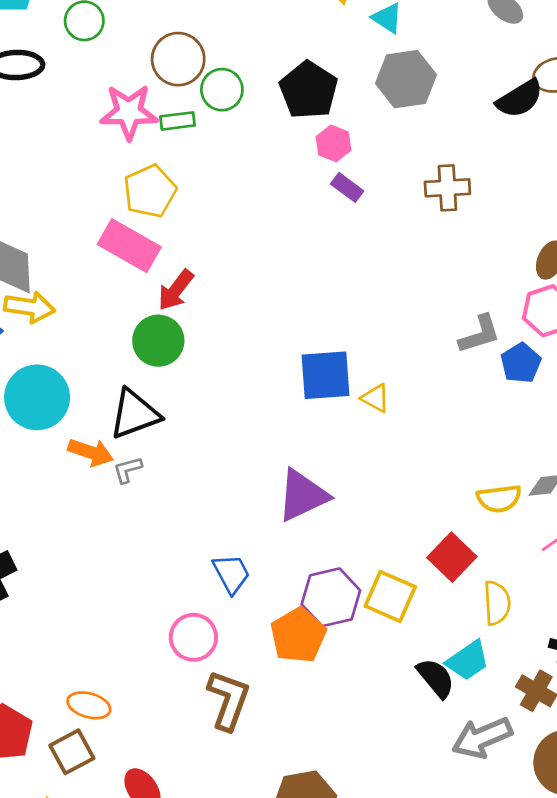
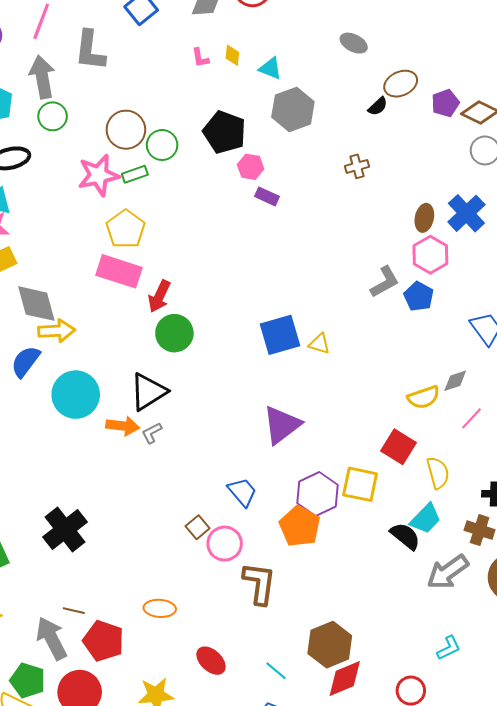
black semicircle: (520, 99) -> (378, 106), size x0.6
brown cross: (447, 188) -> (357, 166), moved, size x0.7
green circle: (158, 341) -> (174, 333), moved
brown square: (72, 752) -> (198, 527), moved, size x0.7

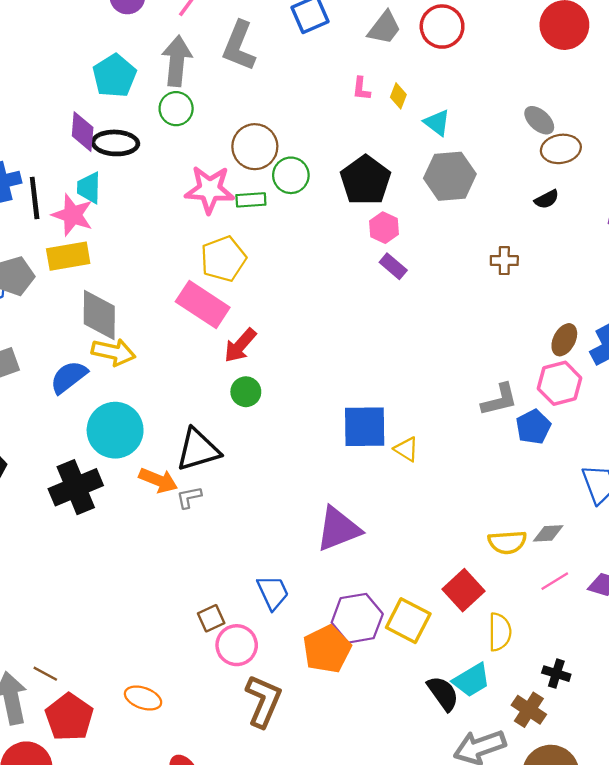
brown ellipse: (401, 84) -> (561, 149), moved
green circle: (174, 333) -> (246, 392), size x0.7
black cross: (65, 529) -> (76, 487), moved

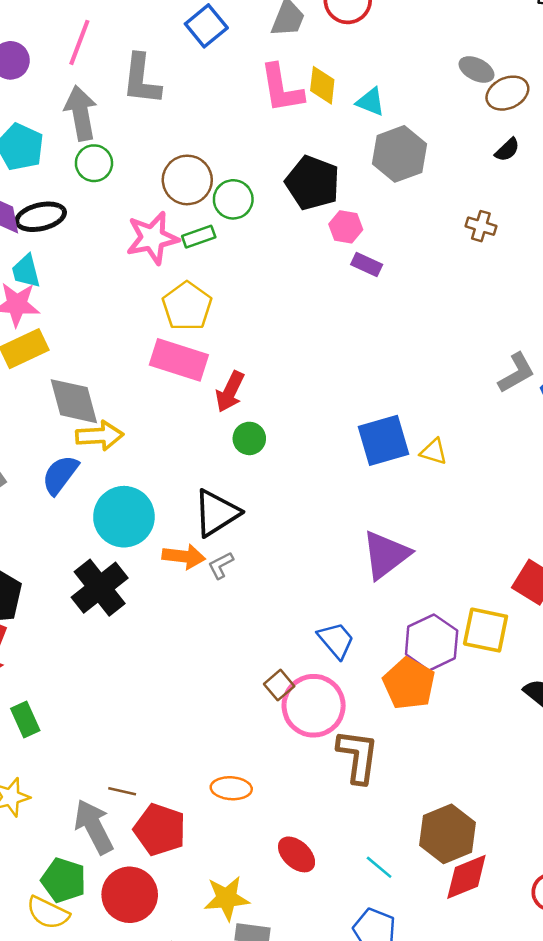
pink L-shape: (361, 89) -> (281, 88), size x2.0
yellow diamond: (398, 96) -> (322, 85), size x1.4
brown cross: (504, 261) -> (481, 226), turned 32
pink circle: (237, 645) -> (314, 706), size x1.4

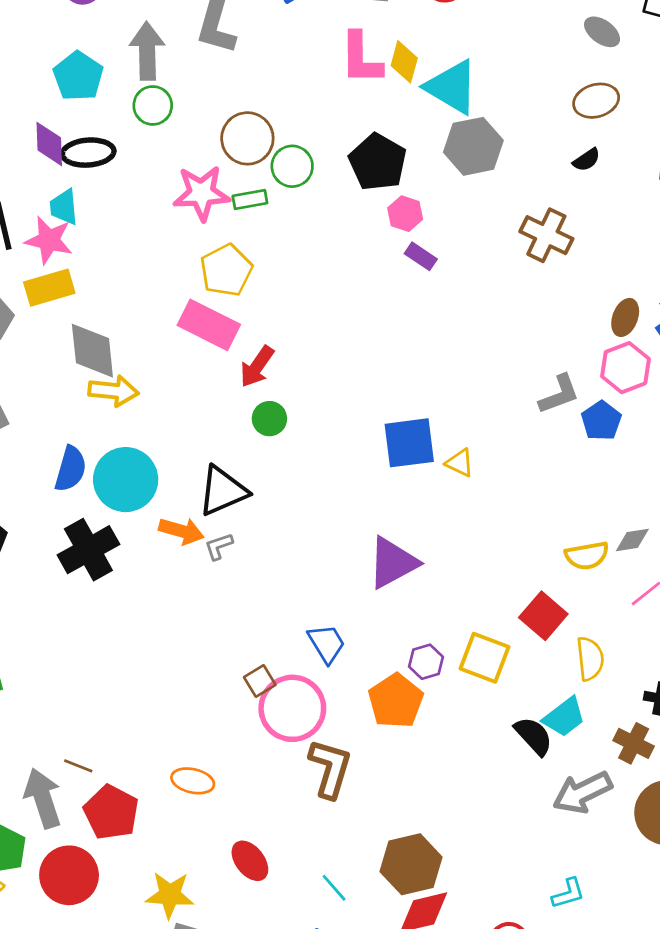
gray ellipse: (476, 69) -> (602, 32), moved
cyan triangle: (371, 102) -> (452, 87), size x1.8
brown cross: (481, 226) -> (546, 235), size x1.6
blue semicircle: (60, 475) -> (71, 469), moved, turned 150
purple hexagon: (432, 642) -> (426, 662), size x0.6

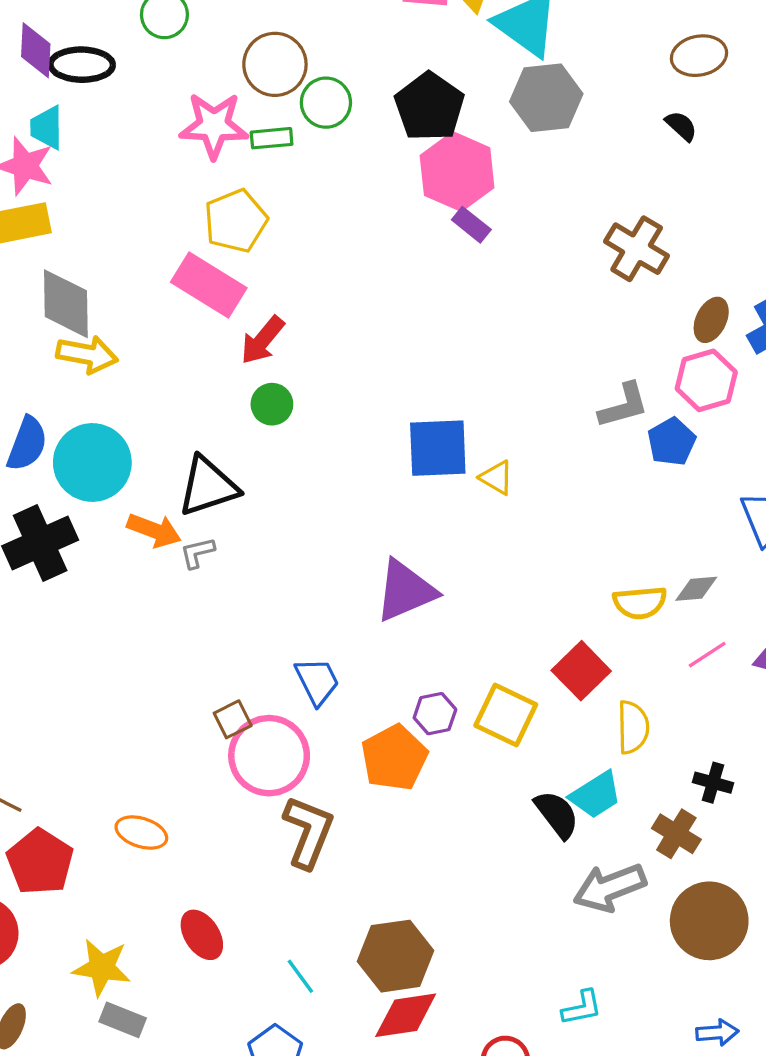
black semicircle: (587, 160) -> (681, 126), turned -108
pink hexagon: (405, 214) -> (457, 172), size x1.8
brown cross: (546, 235) -> (637, 249), moved

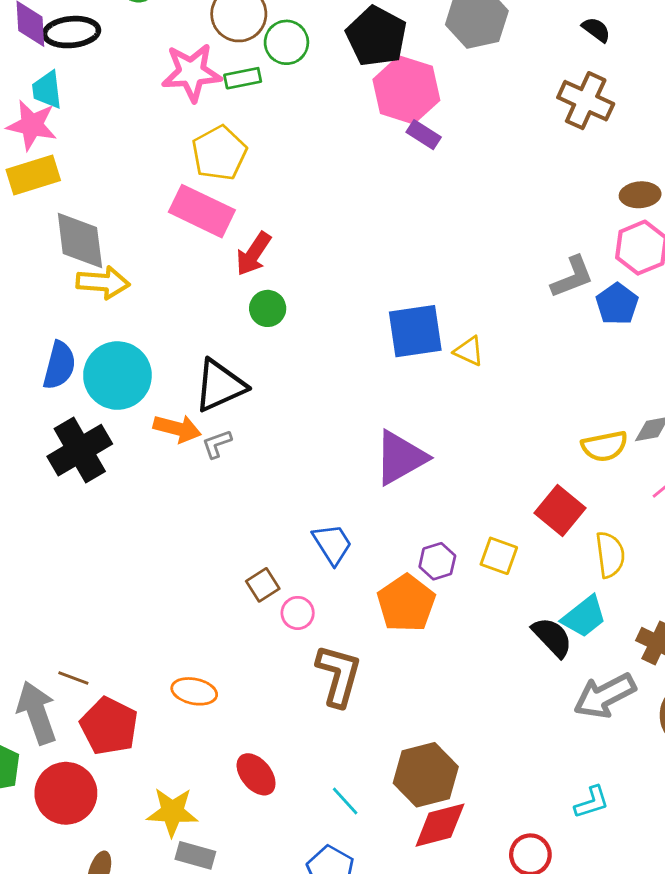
brown cross: (637, 249) -> (586, 101), moved
brown ellipse: (711, 320) -> (640, 195), turned 66
yellow square: (506, 715) -> (499, 556), size x0.7
pink circle: (269, 756) -> (298, 613), size x0.5

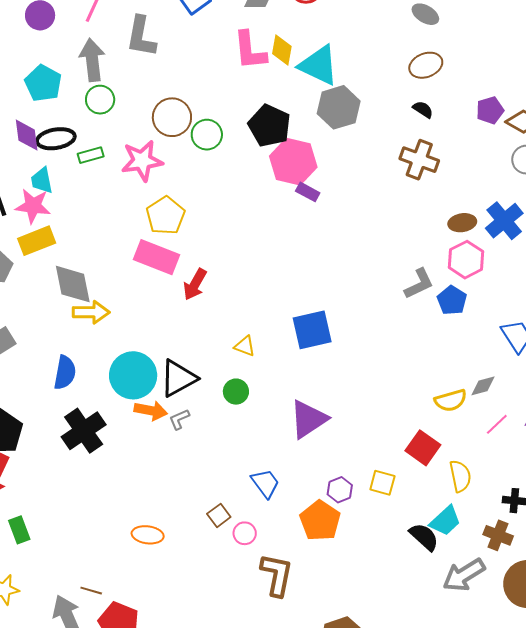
green rectangle: (243, 78) -> (91, 155), moved
green circle: (268, 308) -> (236, 392), moved
yellow triangle: (469, 351) -> (245, 346), moved
cyan circle: (117, 376) -> (133, 375), moved
orange ellipse: (194, 691) -> (148, 535), moved

